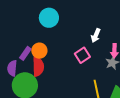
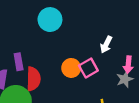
orange circle: (39, 51) -> (71, 68), moved
purple rectangle: (25, 53) -> (19, 62), turned -48

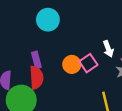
white arrow: (106, 45) -> (108, 49), moved, turned -42
purple rectangle: (19, 62) -> (36, 60), moved

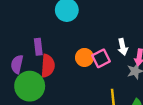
purple rectangle: (36, 60) -> (38, 47), moved

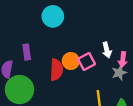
red semicircle: (48, 66) -> (56, 70), moved

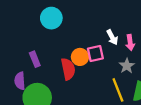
pink square: (87, 61) -> (95, 53), turned 30
gray star: (119, 73) -> (127, 66), moved

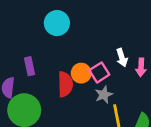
pink square: (95, 53) -> (99, 72), turned -30
gray star: (127, 66) -> (104, 95), moved

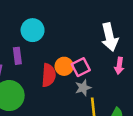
cyan circle: (57, 23) -> (33, 30), moved
white arrow: (122, 58) -> (110, 37), moved, size x1.6

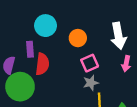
orange circle: (64, 66) -> (78, 38), moved
red semicircle: (49, 75) -> (42, 64), moved

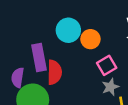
cyan circle: (46, 26) -> (68, 30), moved
purple rectangle: (30, 49) -> (39, 57), size x1.5

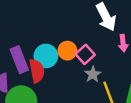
cyan circle: (68, 30) -> (46, 56), moved
orange circle: (90, 39) -> (67, 51), moved

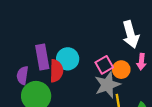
orange circle: (67, 51) -> (121, 70), moved
gray star: (93, 74) -> (107, 85), size x1.6

